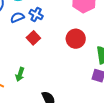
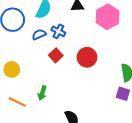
red circle: (76, 39) -> (87, 57), moved

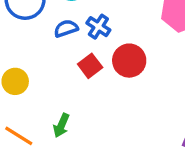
red circle: (87, 57) -> (129, 61), moved

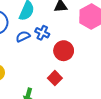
red square: (90, 66) -> (55, 78), moved

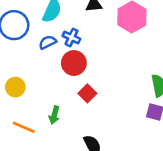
red circle: (64, 51) -> (74, 63), moved

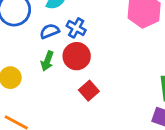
green arrow: (54, 115) -> (47, 61), moved

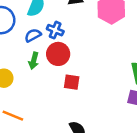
red square: (89, 91) -> (72, 82), turned -35

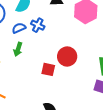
red circle: (58, 54) -> (67, 56), moved

